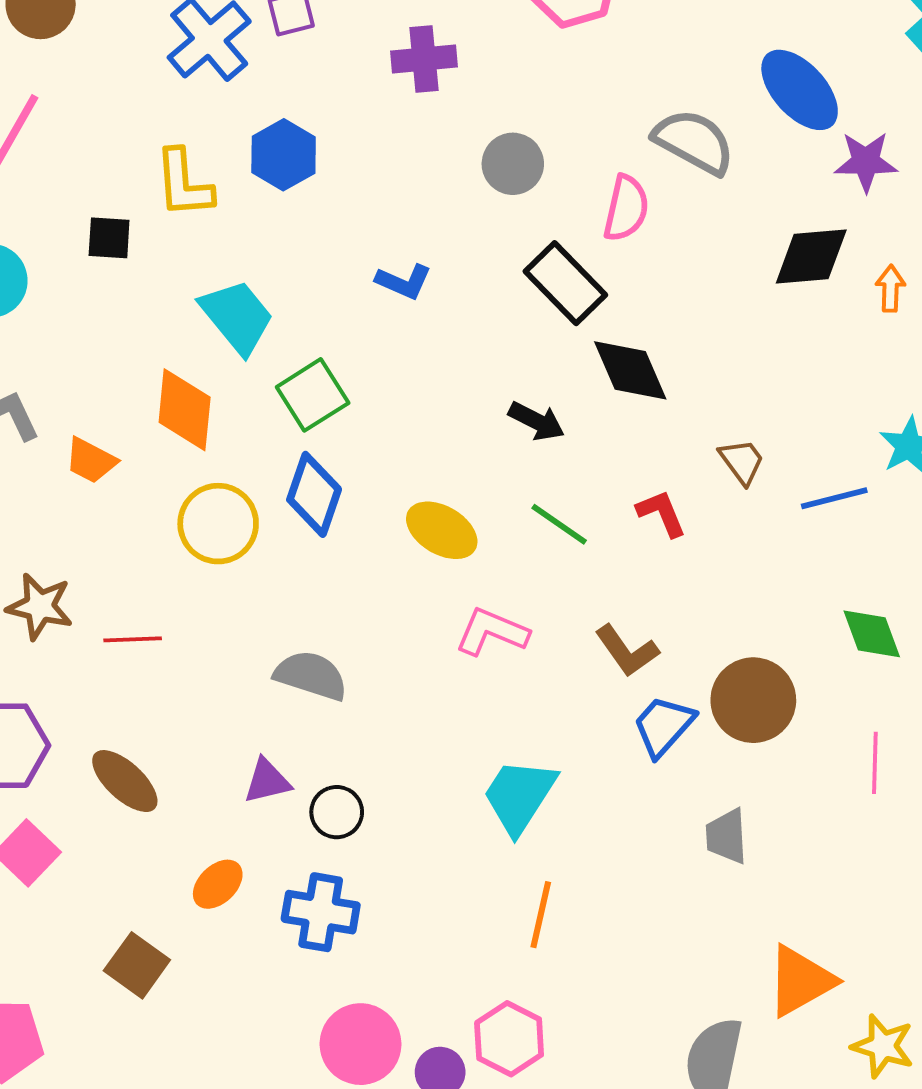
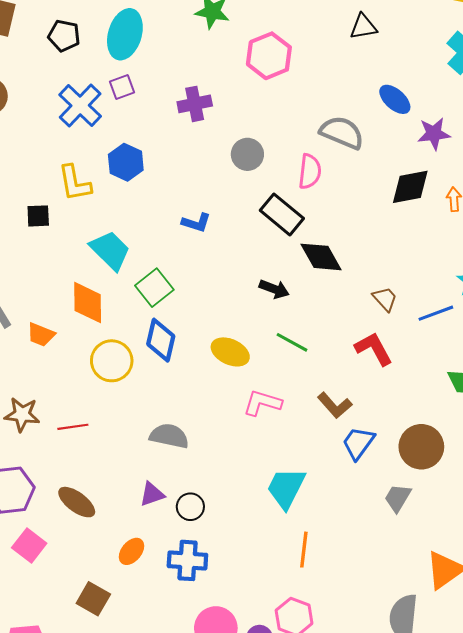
blue ellipse: (800, 90) -> (395, 99), size x0.7
red L-shape: (661, 513) -> (374, 349), moved, size x1.4
brown circle: (753, 700) -> (421, 447), moved
gray trapezoid: (727, 836) -> (398, 498), turned 40

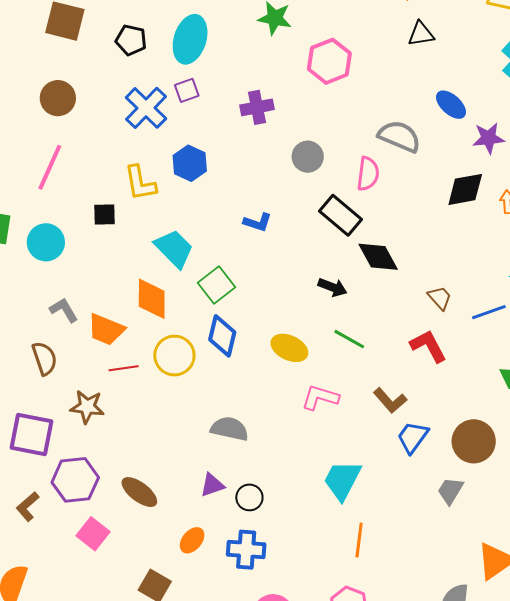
orange trapezoid: (41, 335) -> (106, 329), size x1.4
red line: (73, 427) -> (124, 368), moved

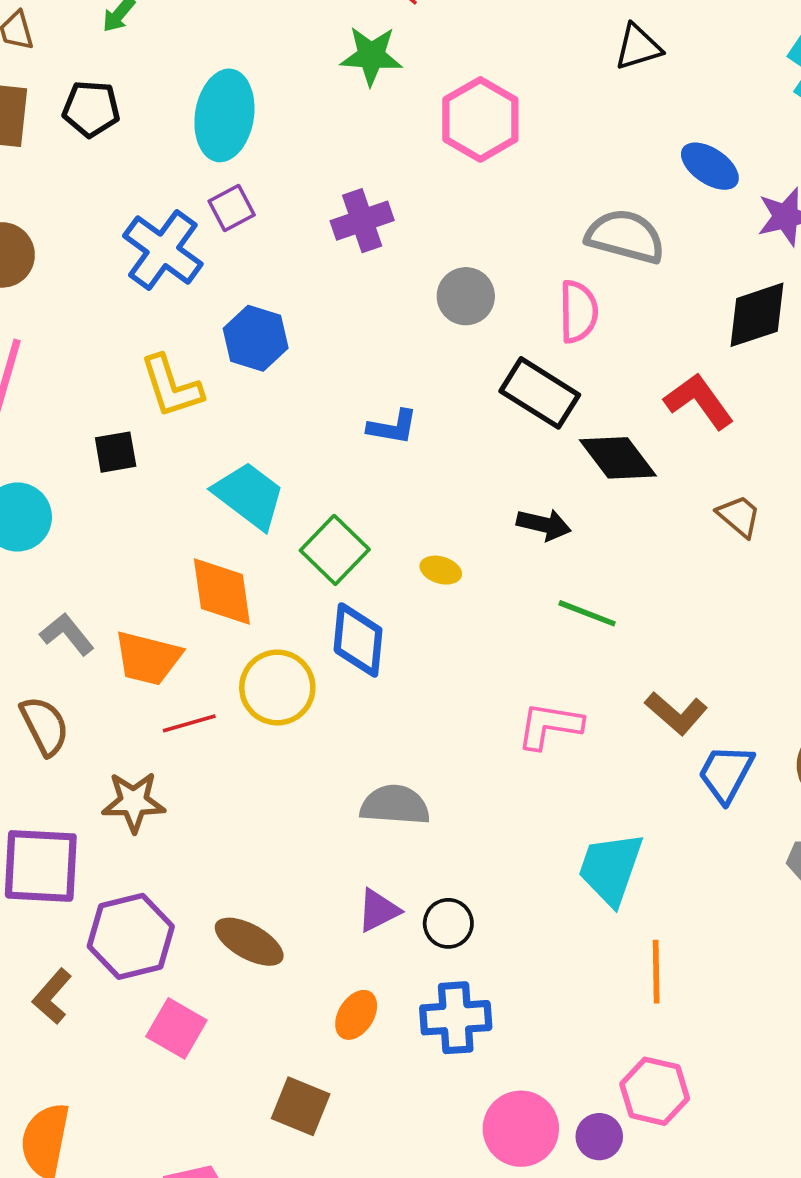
black pentagon: (131, 40) -> (91, 109), moved
red L-shape: (428, 346) -> (699, 401), moved
yellow ellipse: (289, 348) -> (441, 570), moved, size x0.6

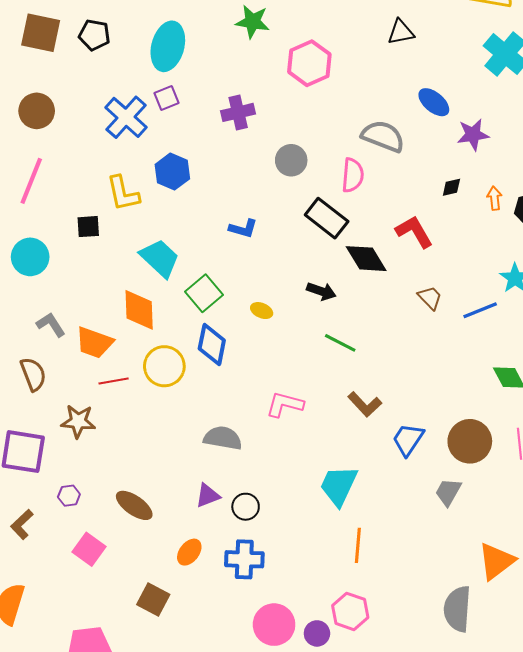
black diamond: (757, 315) -> (451, 187), size x0.5
brown L-shape: (676, 713) -> (365, 404), moved
pink L-shape: (550, 726) -> (285, 404), moved
purple hexagon: (131, 936) -> (69, 496), size x0.5

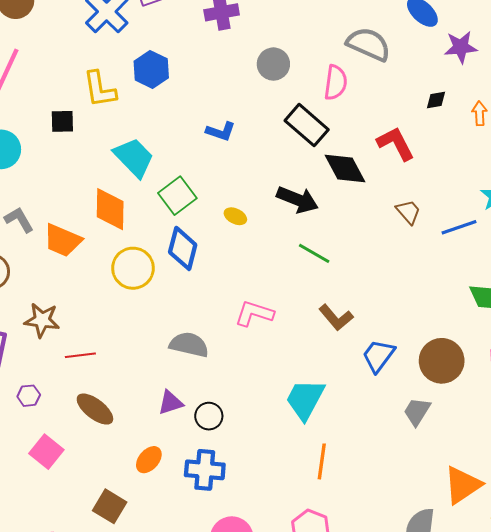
black arrow: (321, 291) -> (297, 200), size x1.4
red line: (114, 381) -> (80, 355), moved

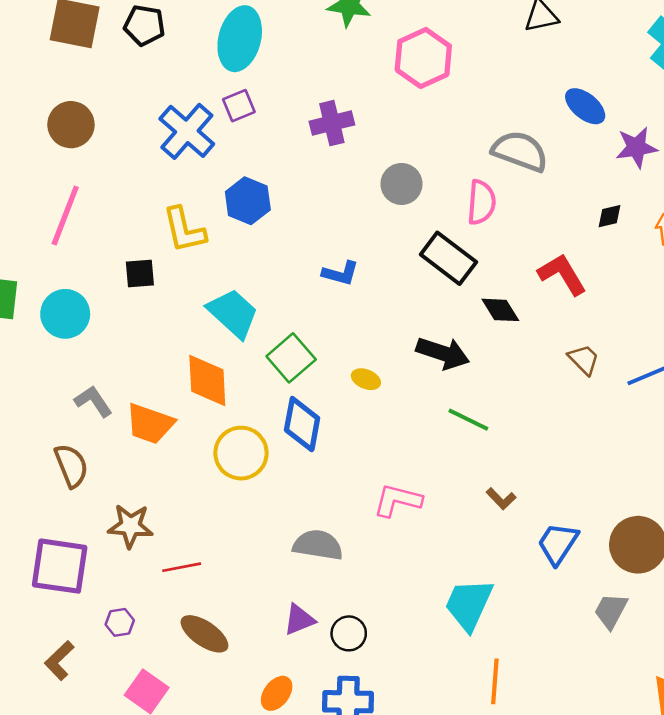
black diamond: (345, 168) -> (500, 310), size x0.7
brown L-shape: (336, 318) -> (501, 499), size x0.7

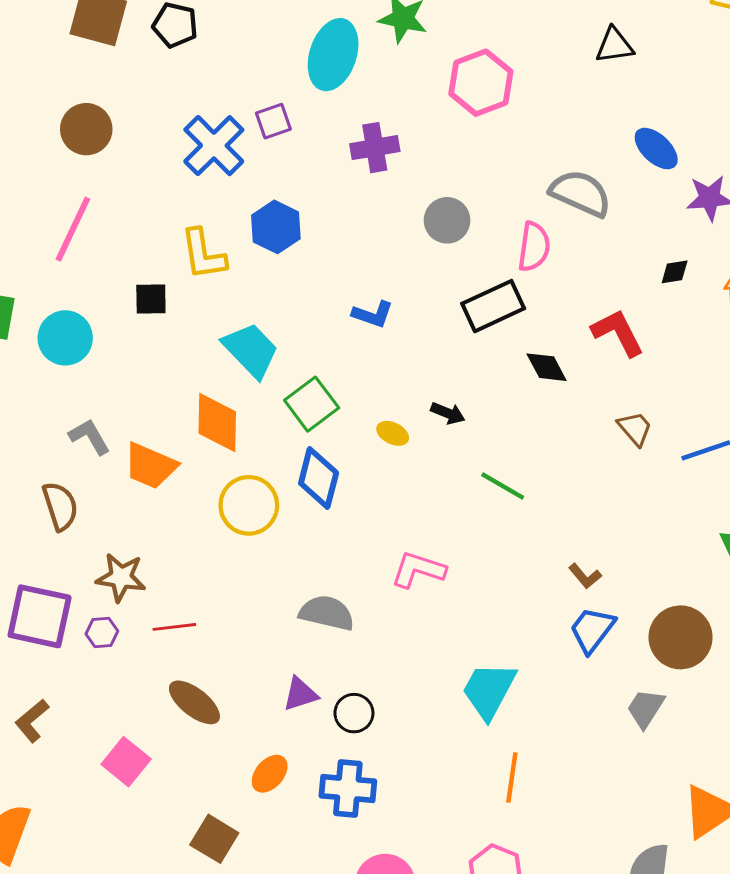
cyan ellipse: (240, 39) -> (333, 55), moved
black rectangle: (448, 258) -> (493, 306), turned -66
black arrow: (443, 353) -> (448, 413), moved, size x0.6
brown L-shape: (501, 499) -> (585, 576), moved
purple hexagon: (120, 622) -> (102, 632), moved

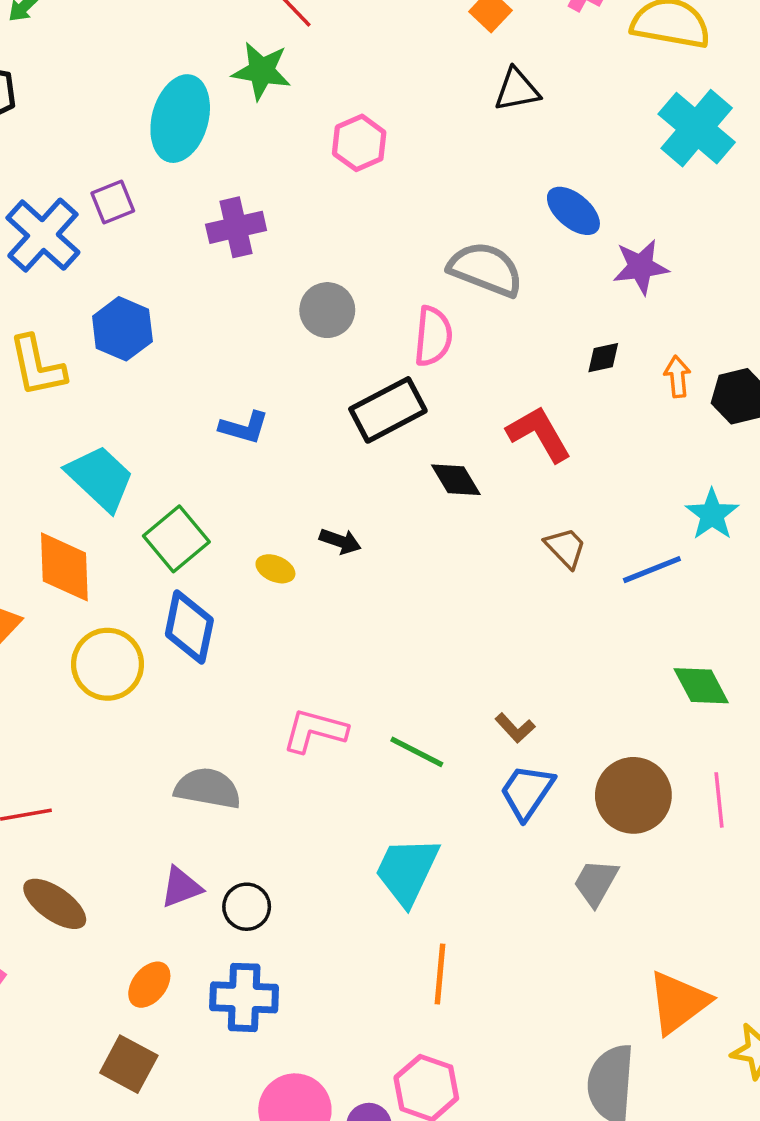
pink hexagon: (481, 83) -> (359, 143), size x0.7
green line: (503, 486) -> (417, 752), moved
brown square: (214, 839) -> (129, 1064), moved

